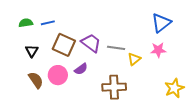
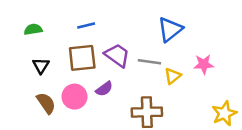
blue line: (48, 23) -> (86, 26), moved
blue triangle: (161, 23) -> (170, 29), moved
brown square: (64, 45) -> (82, 58), turned -30

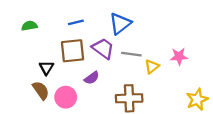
blue triangle: (170, 29) -> (120, 24), moved
black triangle: (41, 66) -> (46, 68), moved
pink circle: (74, 97) -> (66, 97), moved

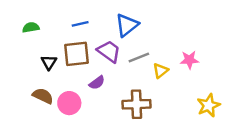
gray line: (131, 54) -> (139, 57), turned -30
black triangle: (46, 68) -> (49, 62), moved
brown semicircle: (41, 90) -> (43, 96), turned -30

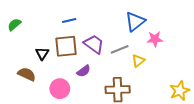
blue triangle: (127, 25) -> (135, 21), moved
green semicircle: (31, 27) -> (14, 25), moved, turned -32
pink star: (189, 60) -> (155, 39), moved
brown semicircle: (43, 96) -> (27, 74), moved

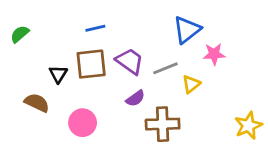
purple semicircle: (84, 71) -> (135, 98), moved

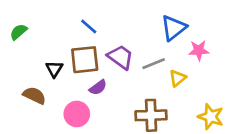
blue line: (95, 28) -> (89, 27), turned 54
purple semicircle: (135, 98) -> (98, 87), moved
yellow star: (248, 126) -> (211, 117), moved, turned -30

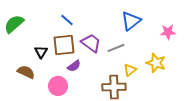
green semicircle: (18, 32) -> (14, 24), size x1.5
pink star: (199, 50) -> (168, 32), moved
yellow triangle: (178, 78) -> (130, 70), moved
yellow star: (211, 117) -> (156, 63), moved

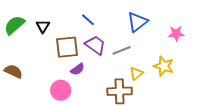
blue line: (67, 20) -> (88, 20), moved
black triangle: (41, 52) -> (43, 26), moved
brown semicircle: (26, 72) -> (13, 71), moved

